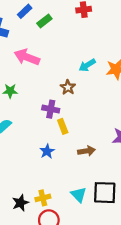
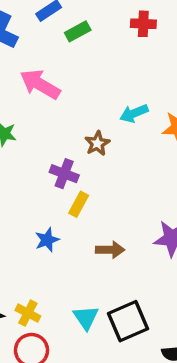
yellow rectangle: (63, 126) -> (79, 204), turned 40
black square: (105, 193) -> (128, 321), turned -35
yellow cross: (43, 198) -> (28, 313), turned 32

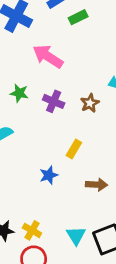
purple cross: (64, 174) -> (54, 101), moved

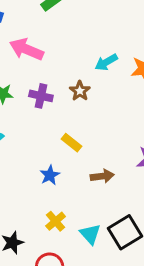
yellow rectangle: (74, 149) -> (72, 143), turned -72
yellow cross: (32, 230) -> (56, 221), moved, turned 30

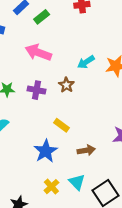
pink arrow: (26, 49) -> (38, 52), moved
blue star: (50, 175) -> (46, 151), size x1.5
cyan triangle: (90, 234) -> (77, 182), moved

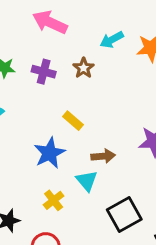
cyan triangle: (77, 182) -> (87, 181), moved

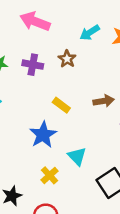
brown arrow: (103, 156) -> (104, 101), moved

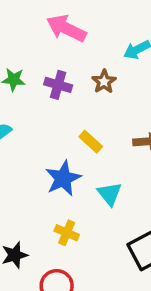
cyan triangle: (77, 156) -> (110, 194), moved
yellow cross: (50, 175) -> (67, 233), turned -30

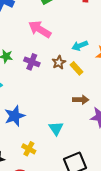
yellow rectangle: (91, 142) -> (77, 68), moved
blue star: (63, 178) -> (15, 116), moved

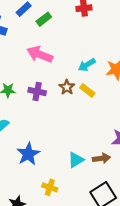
brown arrow: (81, 100) -> (101, 158), moved
cyan triangle: (56, 128) -> (76, 160), turned 42

